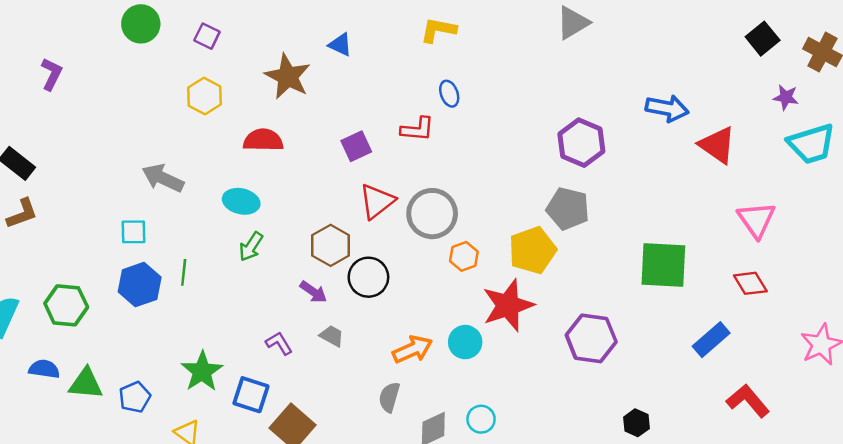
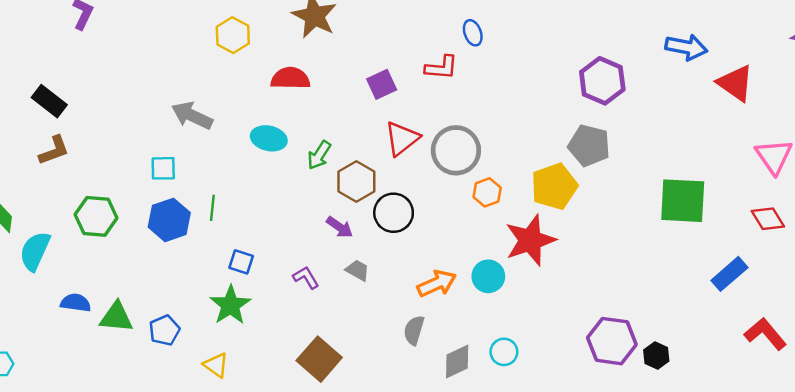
green arrow: (251, 247) -> (319, 155), moved
green hexagon: (66, 305) -> (96, 216), moved
purple hexagon: (591, 338) -> (612, 341), moved
blue square: (251, 395) -> (241, 262), moved, size x0.7

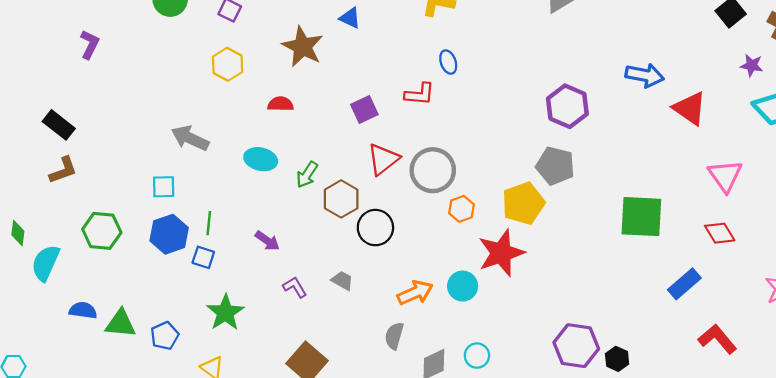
red semicircle: (290, 78) -> (281, 104), size x0.7
purple arrow: (340, 227) -> (267, 241), moved
blue square: (241, 262) -> (203, 257), moved

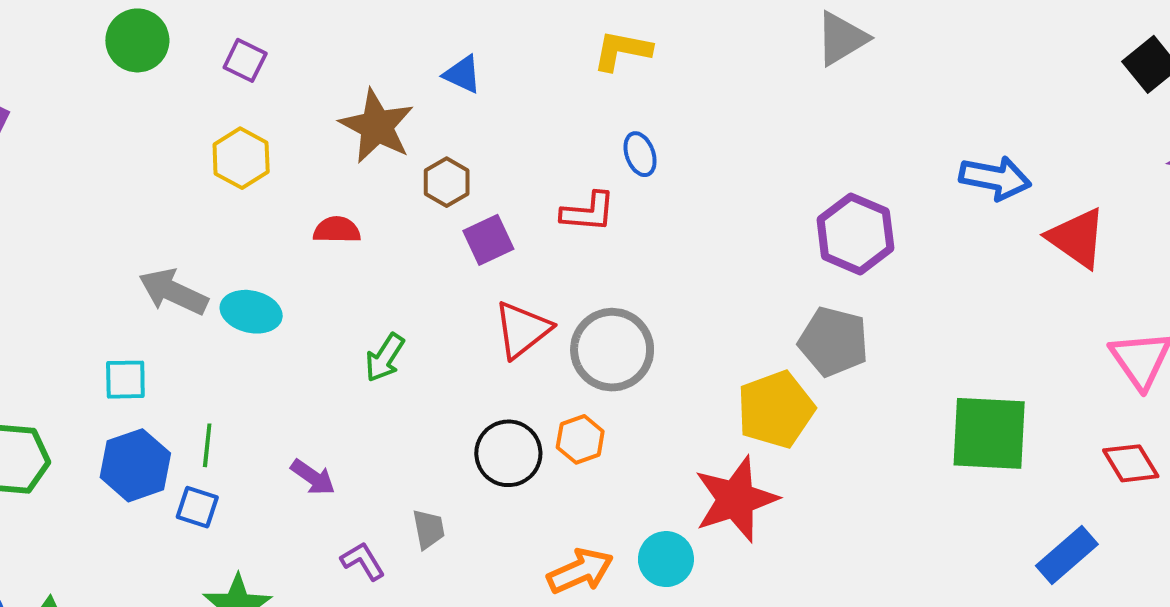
cyan ellipse: (261, 159) -> (251, 312), moved
brown hexagon: (341, 199) -> (447, 182), moved, size x0.7
orange hexagon: (461, 209) -> (580, 439), moved
gray trapezoid: (342, 281) -> (429, 529), moved, turned 50

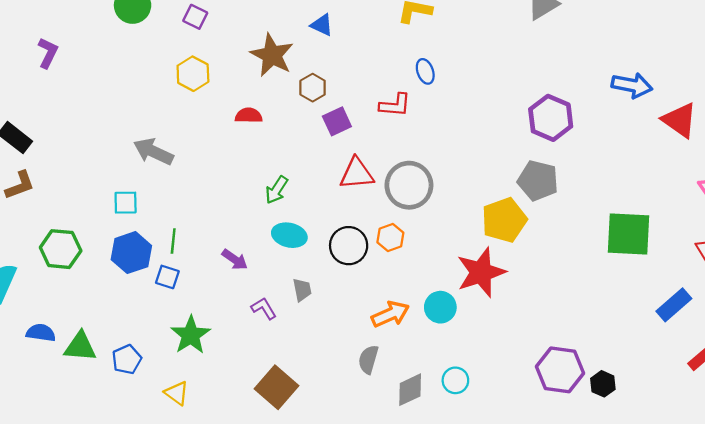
cyan ellipse: (251, 312) -> (289, 235), moved
red triangle: (522, 330) -> (357, 174), turned 33

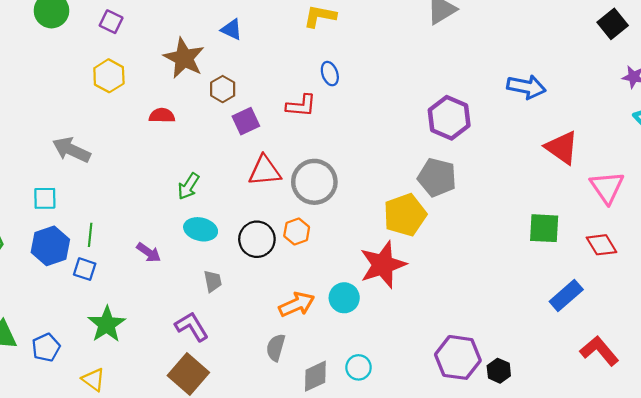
red triangle: (680, 120) -> (562, 148), moved
green square: (628, 234) -> (544, 228), moved, size x0.7
purple L-shape: (264, 308) -> (192, 327), moved, size x1.4

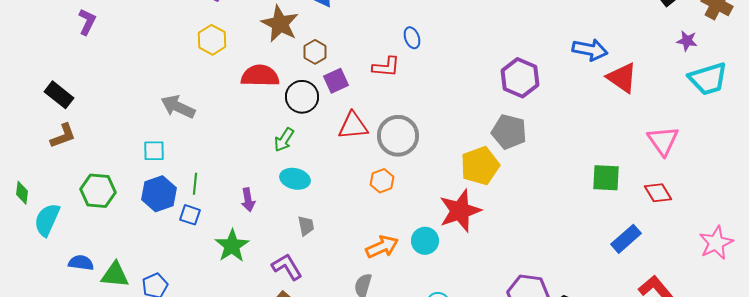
red semicircle: (162, 116) -> (260, 76), size x1.6
red triangle: (562, 148) -> (622, 78), moved
black circle: (257, 239) -> (302, 97), moved
purple arrow: (149, 253) -> (248, 200), turned 45
green star: (107, 324) -> (232, 246), moved

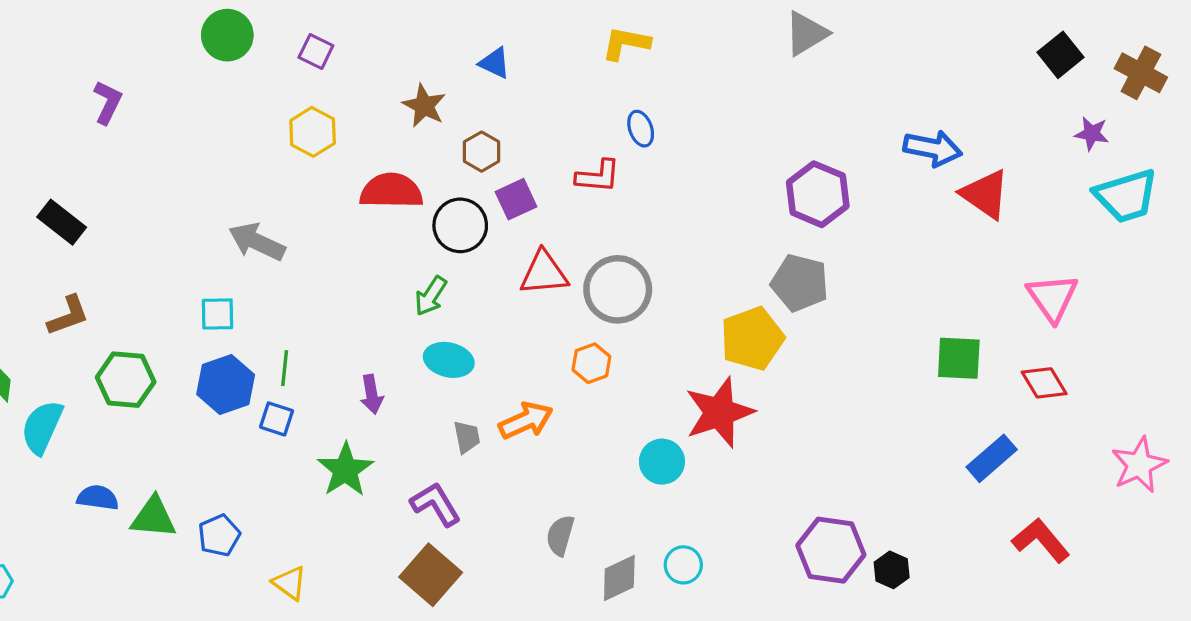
brown star: (280, 24) -> (424, 106), size x0.7
brown L-shape: (63, 136) -> (68, 316), moved
orange arrow: (382, 247) -> (526, 421), moved

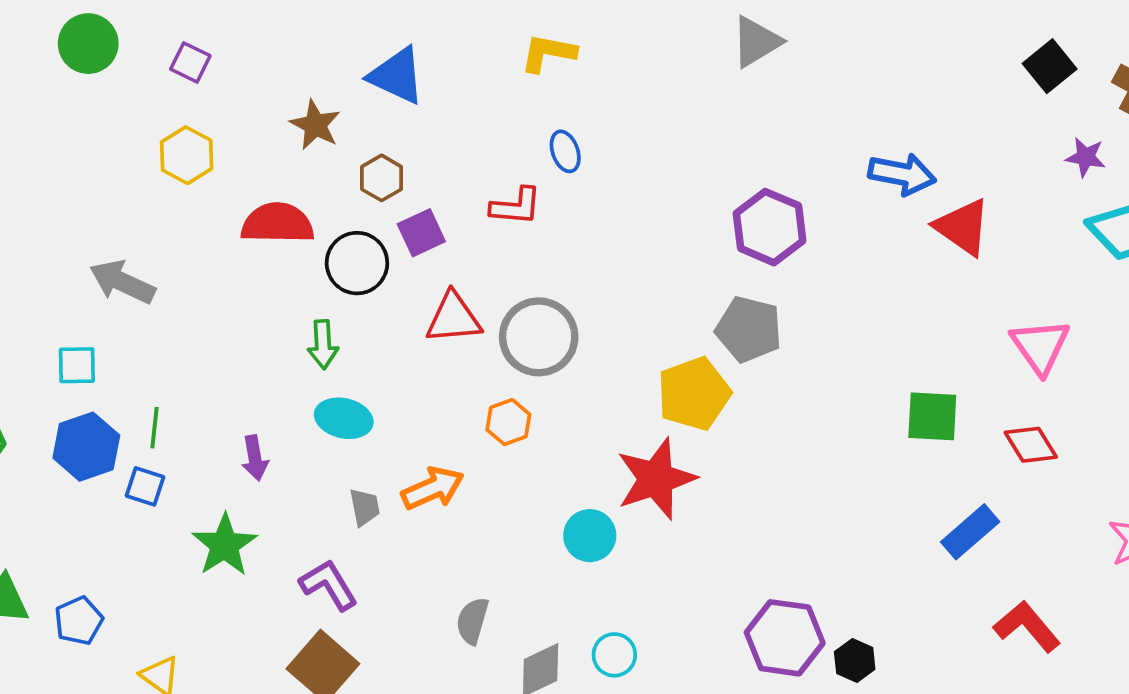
blue triangle: (495, 63) -> (397, 76), size x1.6
green arrow: (431, 296) -> (323, 344), turned -36

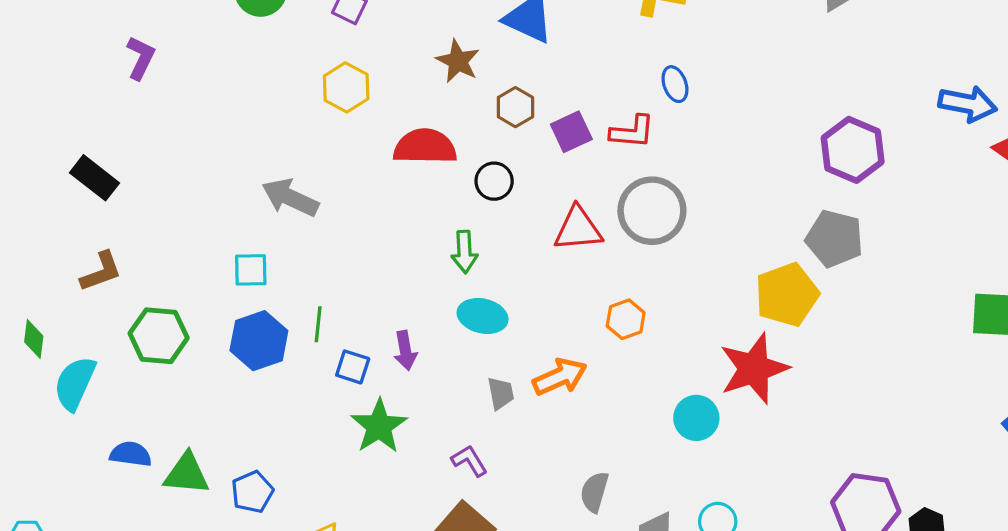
purple square: (421, 233) -> (571, 132), moved
black circle: (357, 263) -> (494, 181), size x0.7
gray circle: (539, 337) -> (652, 211), moved
blue square: (145, 486) -> (353, 367), moved
purple L-shape: (329, 585) -> (469, 461), size x0.7

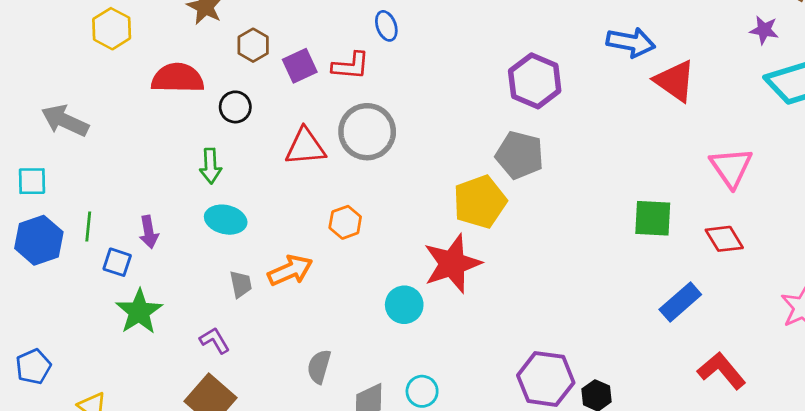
purple arrow: (405, 350) -> (149, 232), moved

